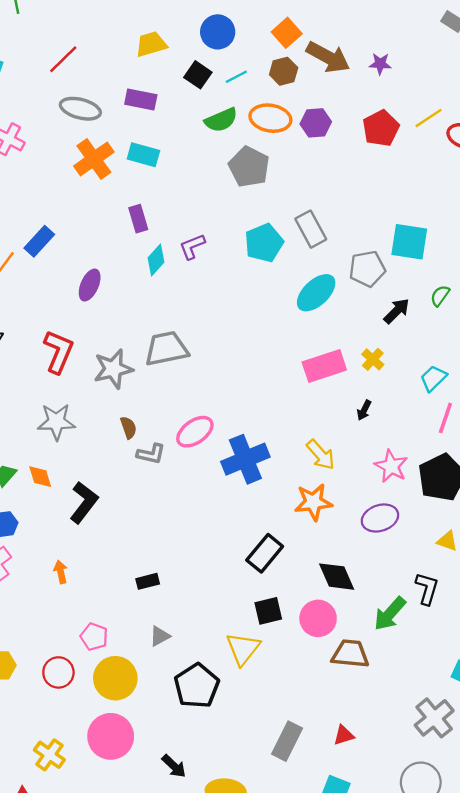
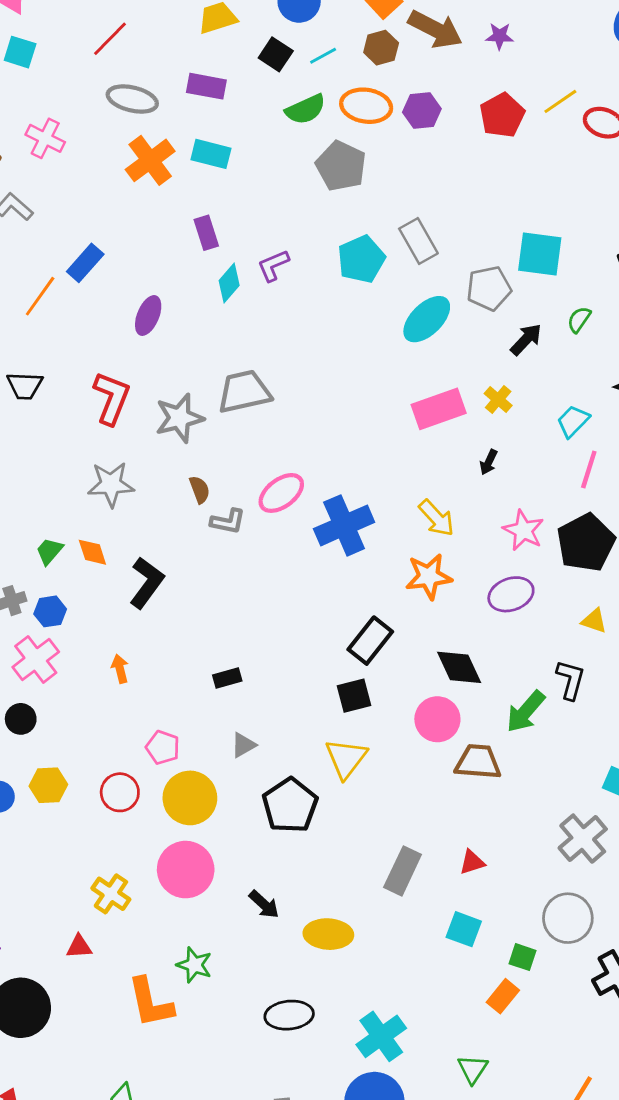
black square: (268, 611) -> (354, 696), moved

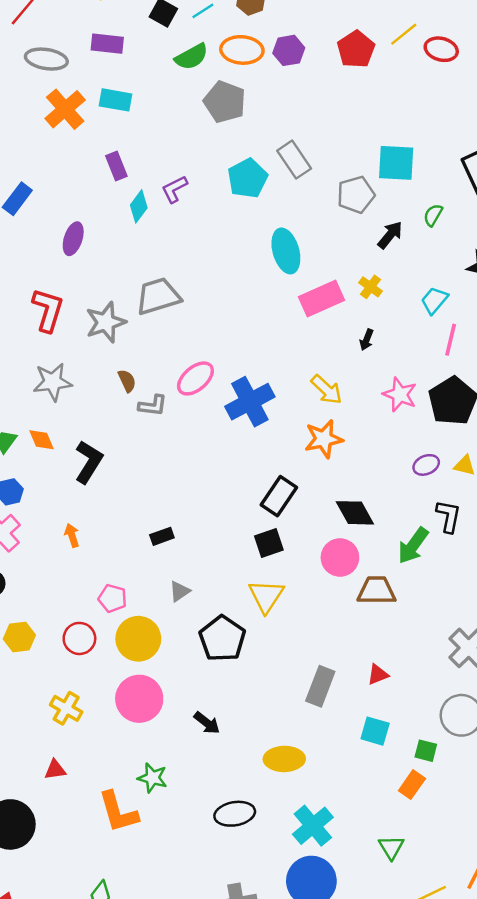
cyan ellipse: (427, 319) -> (286, 251), moved, turned -57
purple ellipse: (511, 594) -> (426, 465), moved, size x0.7
yellow cross: (111, 894) -> (66, 708), moved
yellow ellipse: (328, 934) -> (284, 759), moved

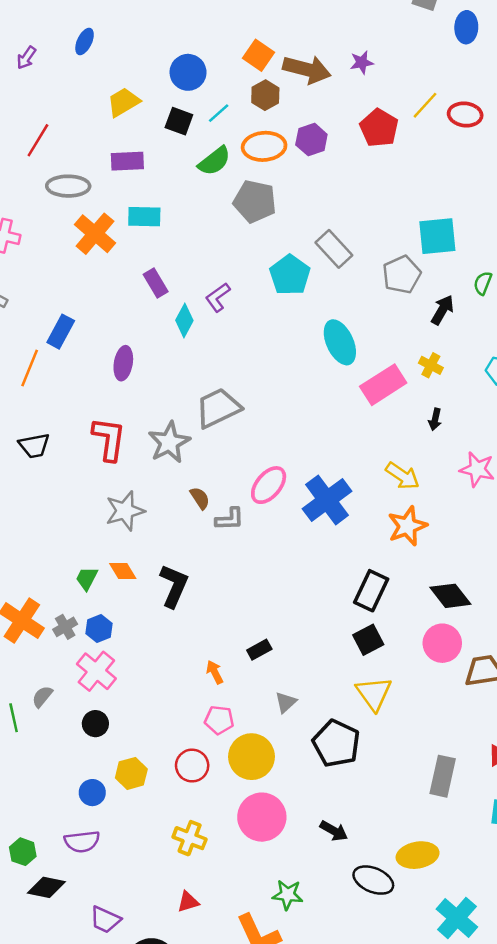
orange arrow: (72, 535) -> (215, 672), moved
black ellipse: (235, 814) -> (373, 880), moved, turned 42

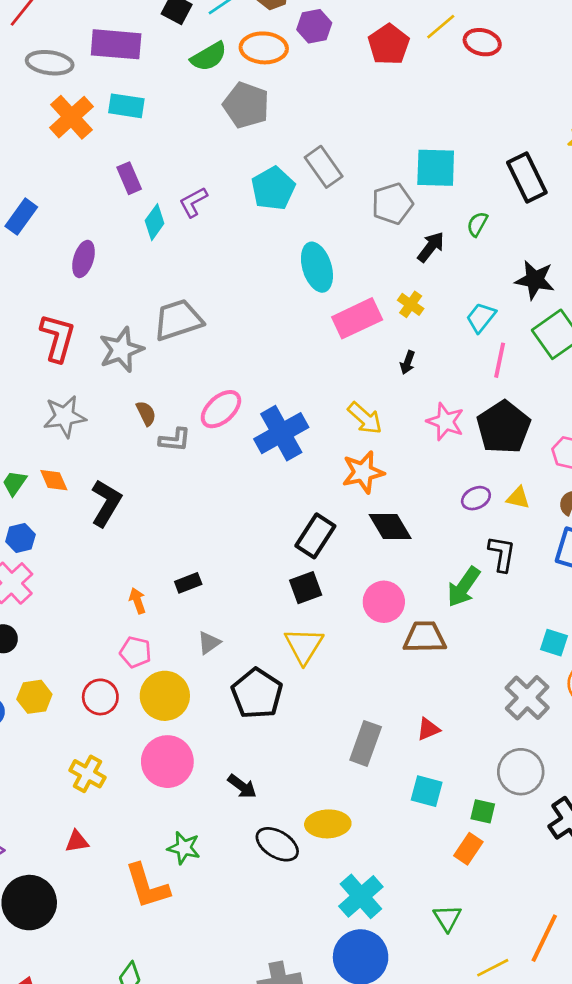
purple hexagon: (311, 140) -> (314, 26), moved
purple rectangle: (127, 161) -> (116, 44), size x1.4
black diamond: (450, 596) -> (390, 526), moved

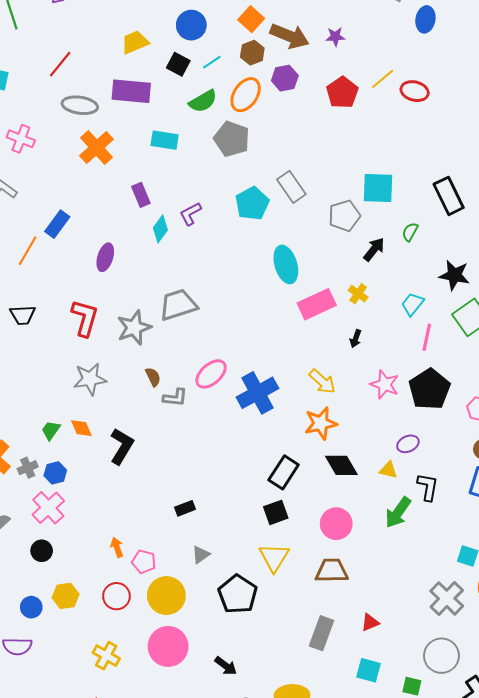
orange ellipse: (264, 48) -> (246, 95), turned -60
cyan rectangle: (126, 106) -> (165, 140), moved
yellow triangle: (518, 498) -> (388, 470), moved
orange arrow: (137, 601) -> (117, 547), moved
brown trapezoid: (425, 637) -> (332, 571), moved

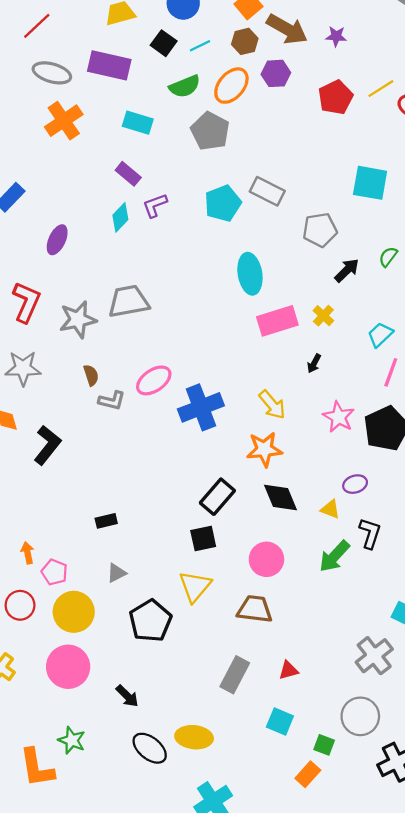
gray rectangle: (291, 187) -> (267, 191), turned -36
cyan square: (378, 188) -> (370, 183), moved
purple rectangle: (141, 195) -> (128, 174), moved, turned -35

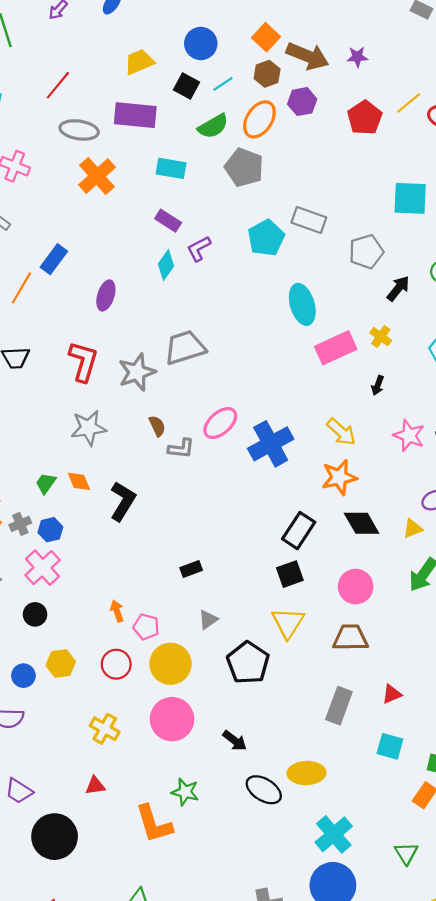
yellow triangle: (330, 509) -> (413, 528), turned -35

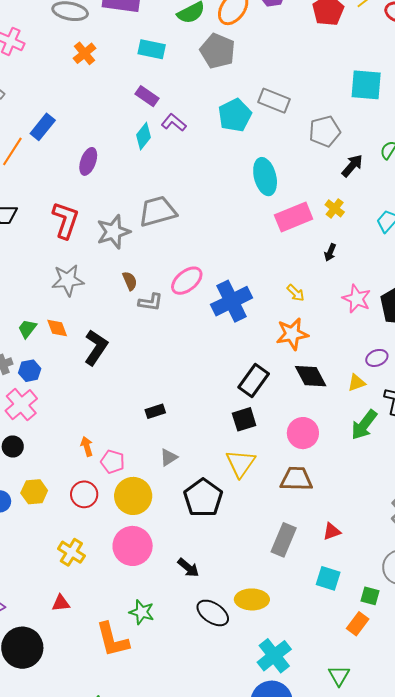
orange cross: (97, 176) -> (85, 53), size x0.7
purple L-shape: (199, 249) -> (174, 122), turned 65
yellow arrow: (341, 432) -> (296, 293), size x0.7

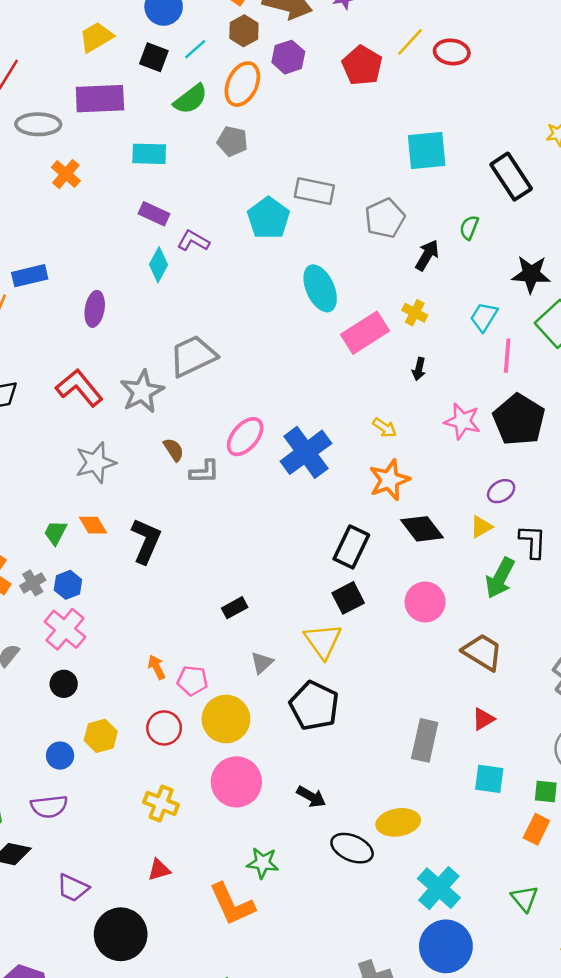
gray pentagon: (218, 51) -> (232, 141), size x0.7
blue rectangle: (43, 127) -> (30, 276), turned 48
red L-shape: (66, 220) -> (79, 388), turned -48
yellow triangle: (241, 463) -> (323, 641), moved
brown trapezoid: (296, 479) -> (482, 652), moved, turned 40

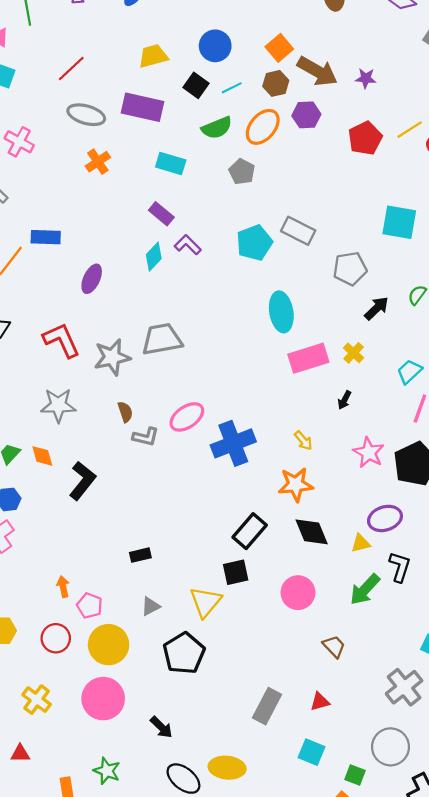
purple ellipse: (501, 491) -> (385, 518), size x1.4
brown trapezoid: (482, 652) -> (334, 646), size x0.7

